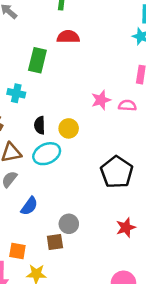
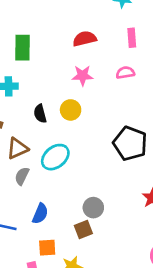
red semicircle: (68, 37) -> (85, 39), moved
pink star: (101, 100) -> (83, 76), moved, turned 30
cyan ellipse: (47, 154) -> (55, 157), moved
blue semicircle: (29, 206) -> (40, 214), moved

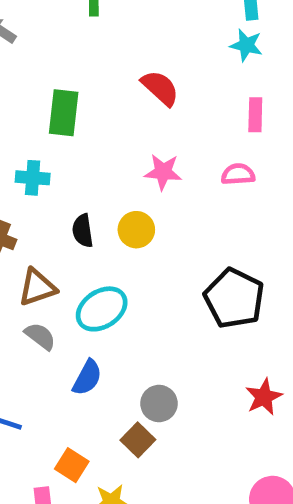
red semicircle: (85, 39) -> (160, 88), moved, turned 50
gray semicircle: (22, 176) -> (40, 336), turned 96
blue semicircle: (40, 214) -> (87, 378), moved
brown square: (83, 230) -> (138, 440), turned -30
orange square: (47, 248) -> (72, 465), turned 30

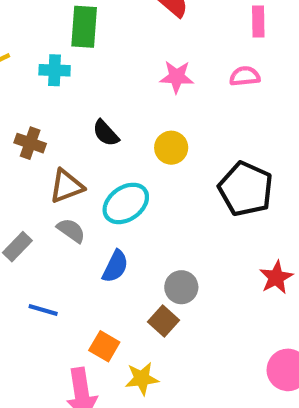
cyan cross: (33, 178) -> (55, 70), moved
yellow circle: (136, 230) -> (171, 148), moved
black semicircle: (83, 231) -> (106, 133), turned -32

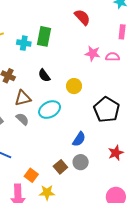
green rectangle: (84, 27) -> (44, 36), moved
pink star: (177, 77) -> (93, 53), moved
blue semicircle: (115, 266) -> (79, 139), moved
gray circle: (181, 287) -> (81, 162), moved

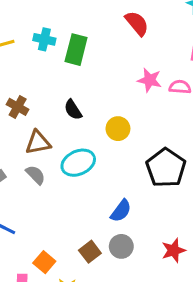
cyan cross: (24, 43) -> (44, 39), moved
red star: (116, 153) -> (174, 250), moved

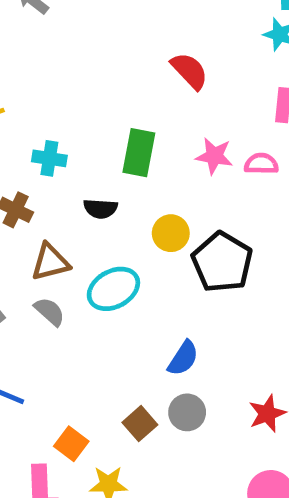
cyan cross: (44, 39) -> (49, 158), moved
green rectangle: (76, 50) -> (139, 153), moved
black semicircle: (73, 110) -> (100, 209), turned -50
black pentagon: (166, 168) -> (222, 262), moved

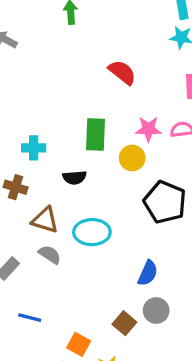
yellow circle: (171, 233) -> (132, 158), moved
brown triangle: (50, 262) -> (45, 220), turned 40
cyan ellipse: (113, 289) -> (92, 232), turned 36

